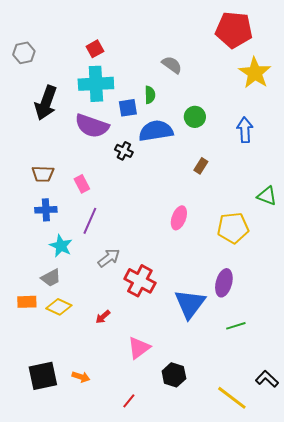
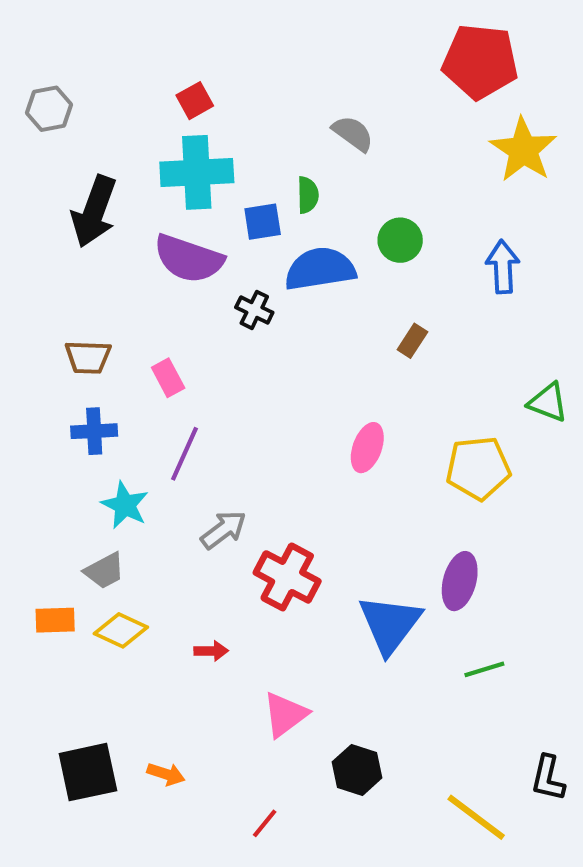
red arrow: (103, 317) -> (211, 651), turned -140
black L-shape: (267, 379) -> (548, 778), turned -120

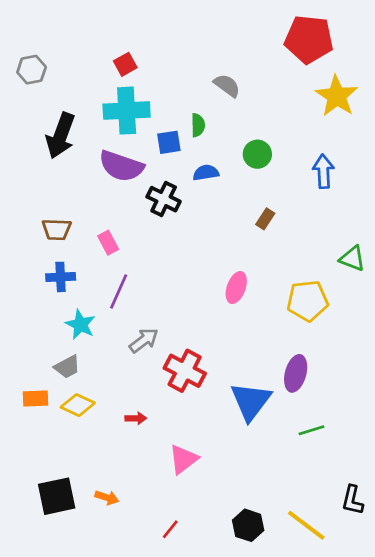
blue semicircle: (320, 269) -> (206, 173), size x0.6
black cross: (254, 310) -> (164, 199), size x1.4
black hexagon: (357, 770) -> (248, 525), moved

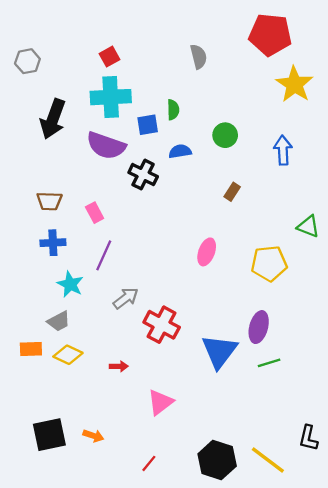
gray semicircle: (227, 85) -> (199, 57), moved, turned 40
green line: (312, 430) -> (269, 363), moved
black hexagon: (248, 525) -> (217, 460), size x1.4

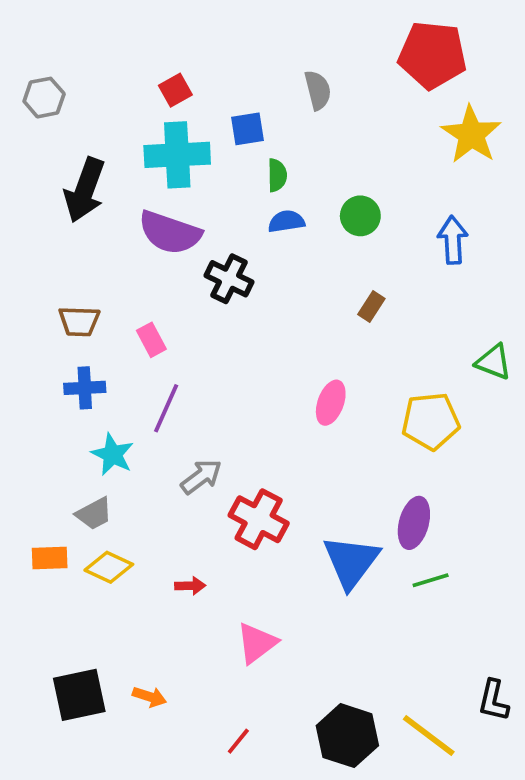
blue square: (148, 125) -> (248, 129), moved
blue semicircle: (180, 151) -> (286, 221), moved

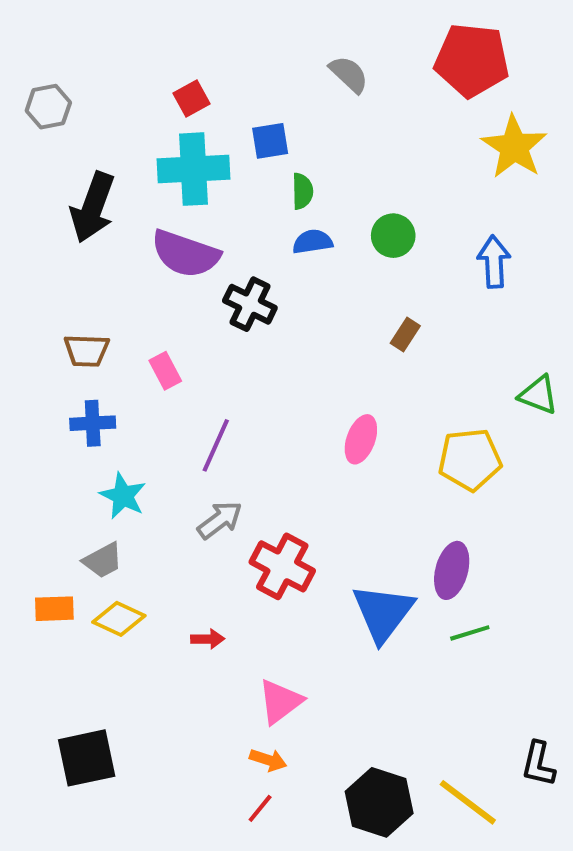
gray semicircle: (318, 90) -> (349, 74), moved, turned -33
purple line: (166, 408) -> (216, 445), moved
orange arrow: (149, 697) -> (268, 760), moved

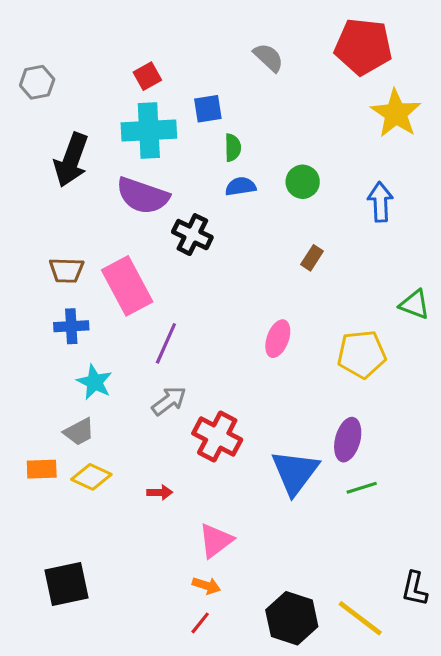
pink rectangle: (165, 371) -> (127, 286), size x2.0

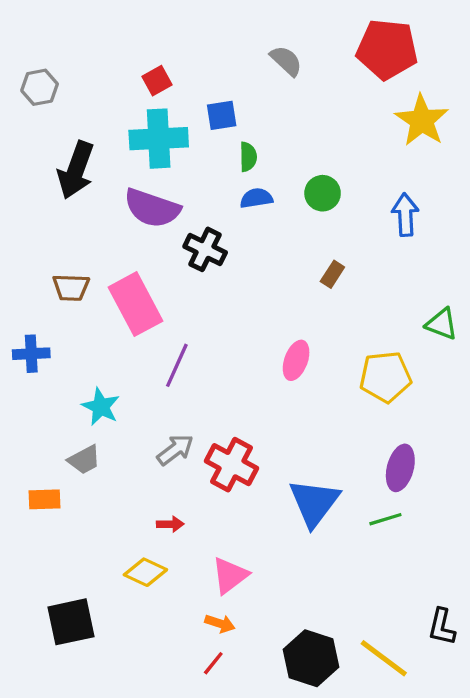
blue cross: (71, 326) -> (31, 354), moved
gray arrow: (169, 401) -> (175, 450), moved
purple ellipse: (348, 440) -> (400, 468), moved
yellow diamond: (91, 477) -> (145, 572), moved

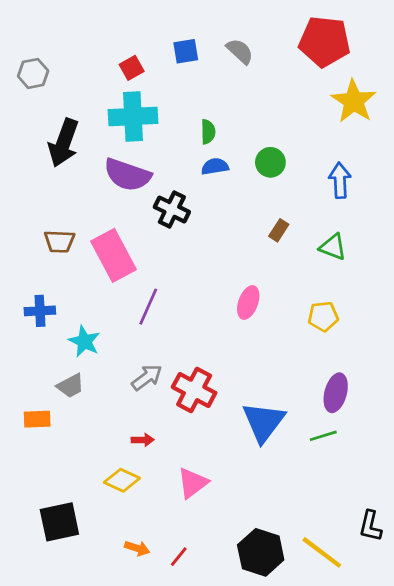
blue square: (222, 115) -> (186, 51), moved
green triangle: (442, 324) -> (333, 247), moved
blue cross: (31, 354) -> (40, 311), moved
yellow pentagon: (385, 377) -> (323, 316), size x0.7
orange arrow: (220, 623) -> (137, 548), moved

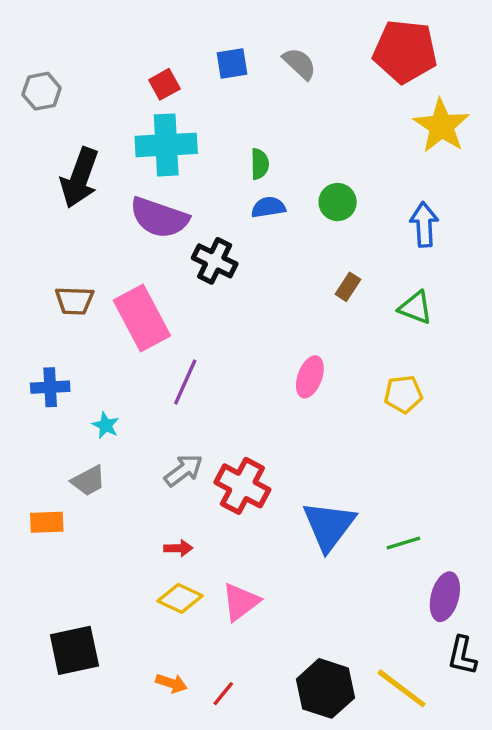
cyan star: (84, 341) -> (106, 425), size x0.7
purple ellipse: (336, 393) -> (445, 597), moved
yellow diamond: (122, 480) -> (180, 598), moved

